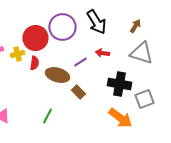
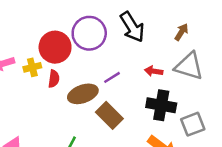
red arrow: (102, 53) -> (154, 71), moved
brown ellipse: (57, 75) -> (83, 94), turned -35
brown rectangle: (78, 92) -> (109, 115), size x1.5

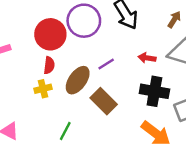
yellow cross: (32, 67) -> (43, 89), moved
brown ellipse: (83, 94) -> (78, 80), turned -36

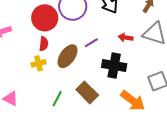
black cross: (154, 91) -> (114, 66), moved
brown rectangle: (104, 101) -> (87, 92), moved

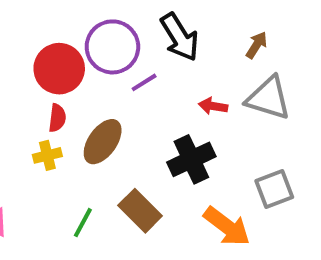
purple line: (91, 43) -> (144, 82), moved
black cross: (114, 66) -> (191, 159), turned -35

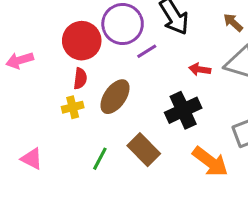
brown arrow: (256, 45) -> (233, 22), turned -80

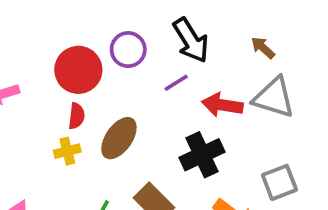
purple circle: (123, 24) -> (128, 50), size x0.7
purple line: (147, 51) -> (176, 83), moved
red arrow: (200, 69) -> (222, 105), size x1.5

